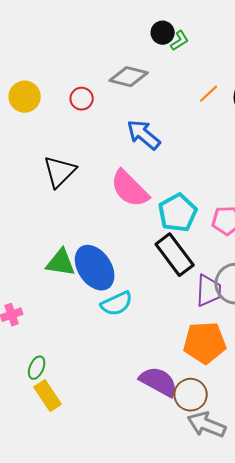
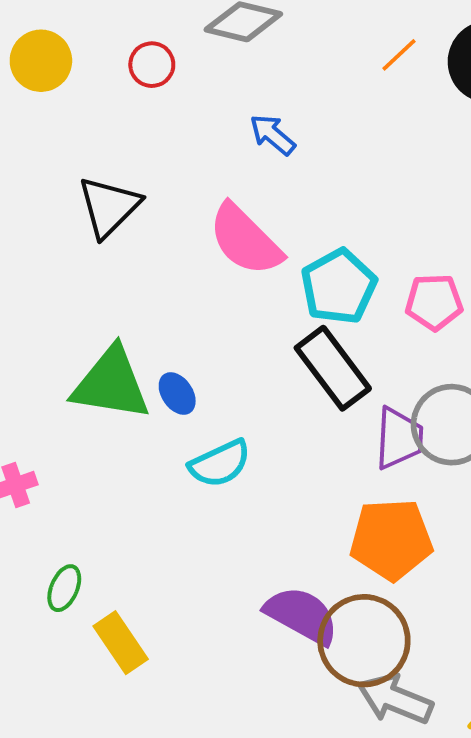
blue arrow: (144, 135) -> (272, 135), size x0.7
green triangle: (61, 263) -> (111, 384), size x1.4
blue ellipse: (95, 268) -> (177, 394), size x0.5
brown circle: (191, 395) -> (364, 641), size x1.4
yellow rectangle: (48, 396) -> (121, 643), moved

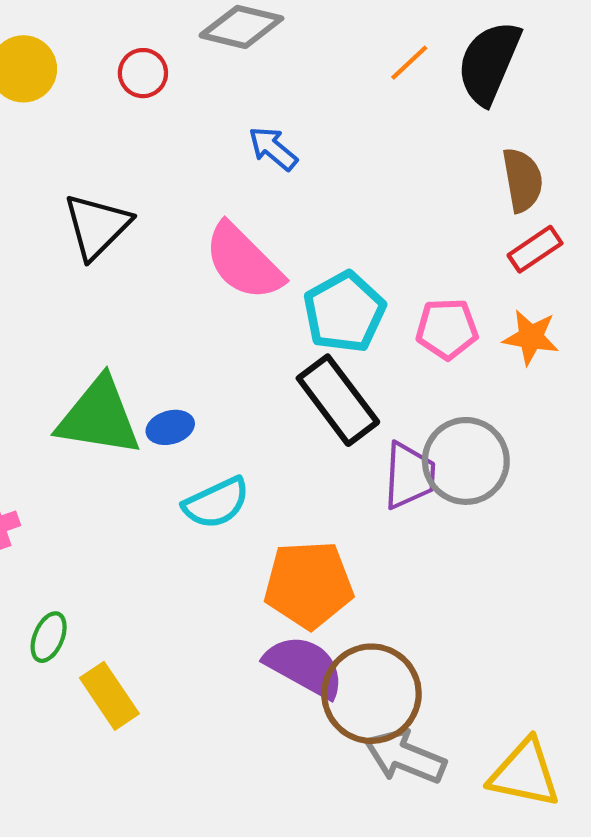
blue ellipse: (177, 394) -> (170, 427), turned -72
orange pentagon: (391, 539) -> (309, 585), moved

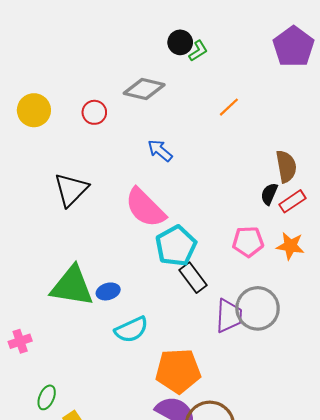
black semicircle: (489, 63) -> (269, 194), moved, size x0.5
cyan pentagon: (344, 312) -> (176, 246), moved
black rectangle: (338, 400) -> (193, 278), size x0.7

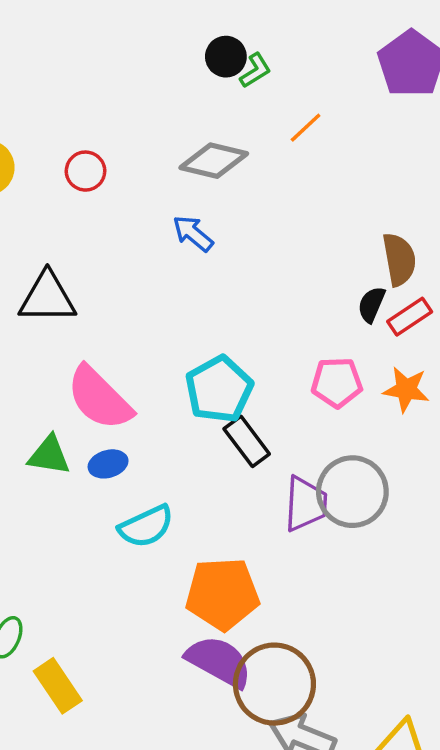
gray diamond: (144, 89) -> (214, 161), moved
orange line: (229, 107) -> (306, 128), moved
black triangle: (71, 190) -> (47, 298), turned 45
pink semicircle: (145, 208) -> (99, 398), moved
green triangle: (72, 286) -> (49, 455), size x0.6

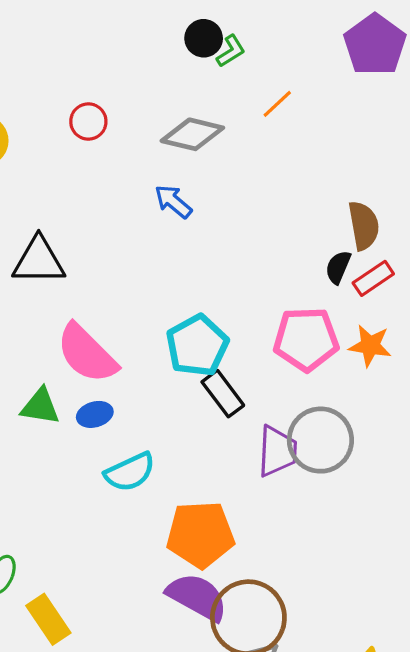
red circle: (86, 171) -> (88, 121), moved
pink pentagon: (337, 382) -> (306, 339), size x1.4

